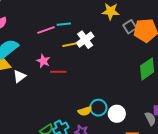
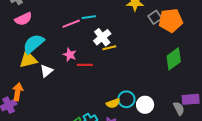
white cross: (85, 40) -> (102, 37), moved
yellow line: (69, 45) -> (109, 48), moved

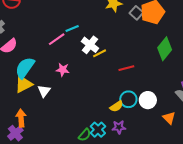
red line: (85, 65) -> (126, 68), moved

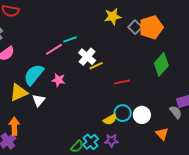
cyan semicircle: (25, 68) -> (34, 75), moved

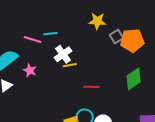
pink line: (54, 49) -> (33, 39), turned 36

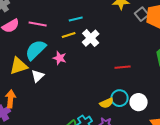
pink line: (33, 39) -> (38, 24), moved
yellow line: (70, 65) -> (69, 35), moved

